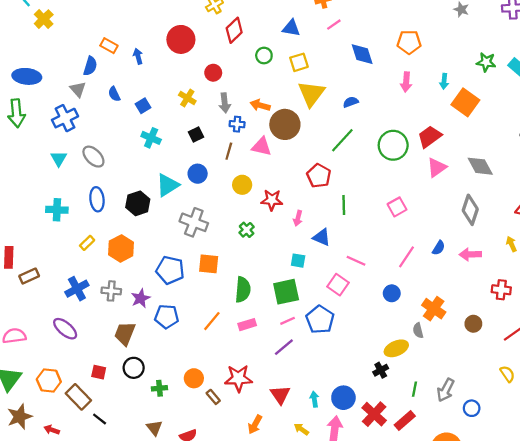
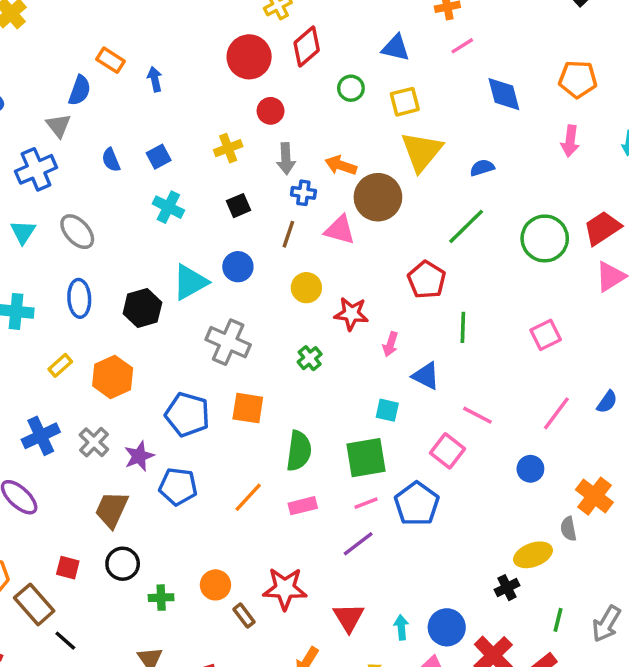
red circle: (181, 39) -> (249, 57), moved
blue semicircle: (114, 94) -> (111, 160), moved
yellow cross: (187, 98) -> (228, 148), turned 35
gray cross: (111, 291) -> (94, 442), turned 36

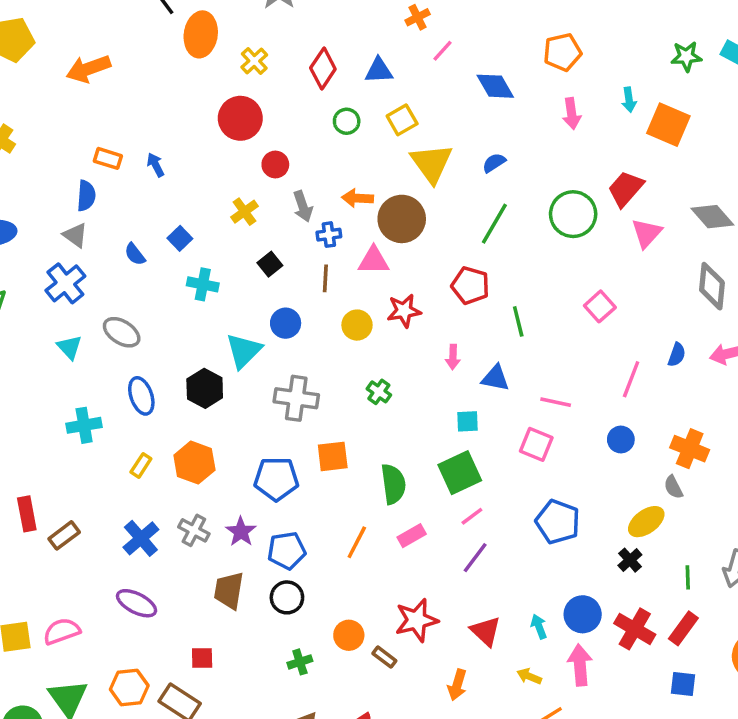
red diamond: (307, 46) -> (323, 68), moved
red star: (351, 314) -> (404, 311), moved
blue pentagon: (417, 504) -> (558, 522), moved
black circle: (123, 564) -> (287, 597), moved

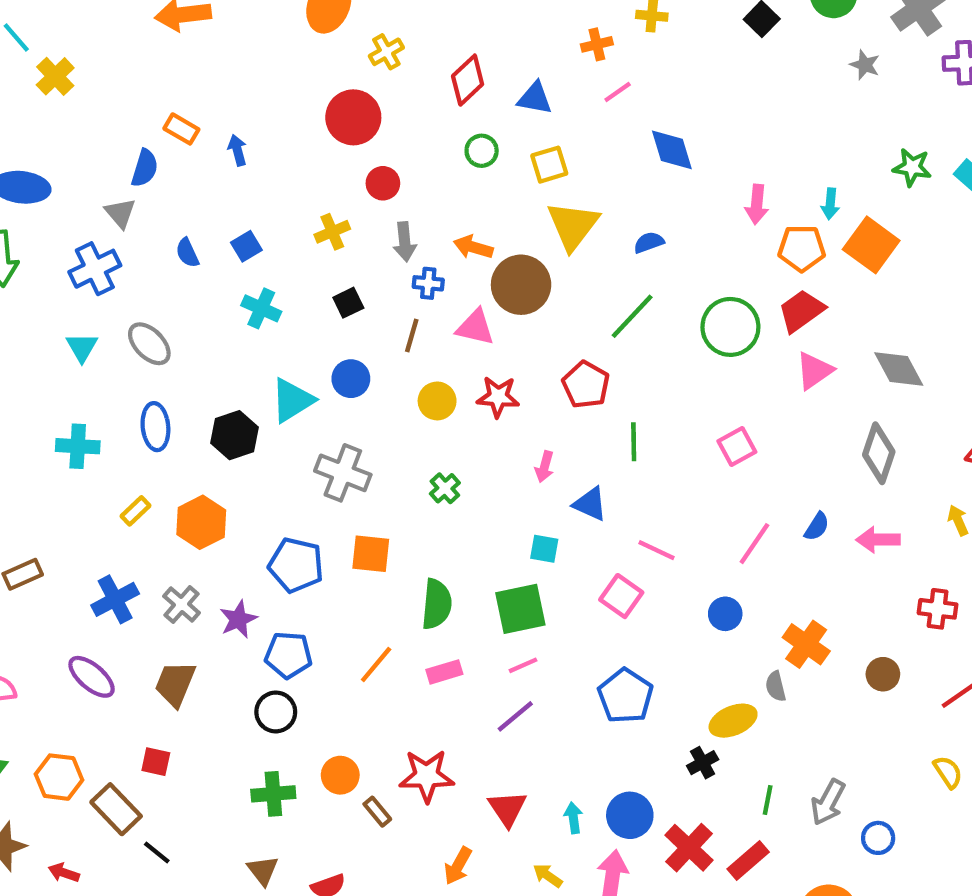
orange pentagon: (562, 52) -> (802, 248), moved
brown trapezoid: (229, 590) -> (175, 684), moved
green cross: (300, 662) -> (273, 794), size x1.4

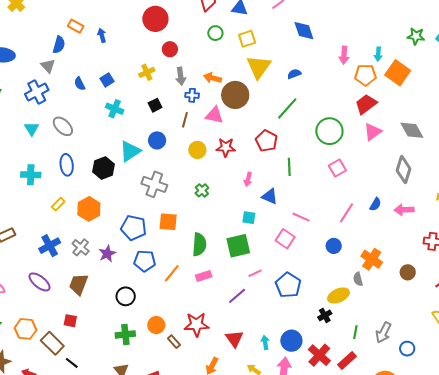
green circle: (730, 327) -> (329, 131), moved
blue pentagon: (288, 655) -> (145, 261), moved
pink line: (523, 665) -> (255, 273), moved

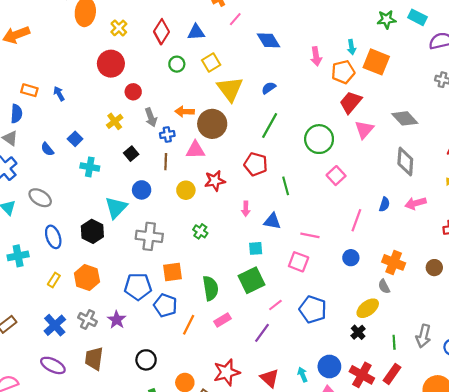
blue pentagon: (145, 261) -> (165, 305), moved, turned 30

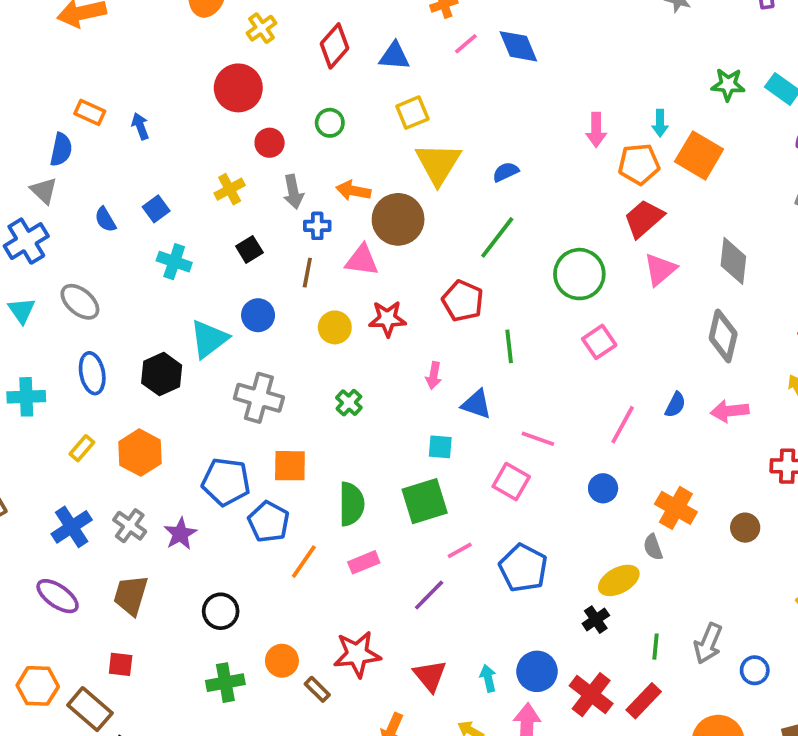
blue diamond: (268, 40) -> (518, 46), moved
green circle: (177, 64) -> (330, 123), moved
gray diamond: (405, 118) -> (733, 261), turned 40

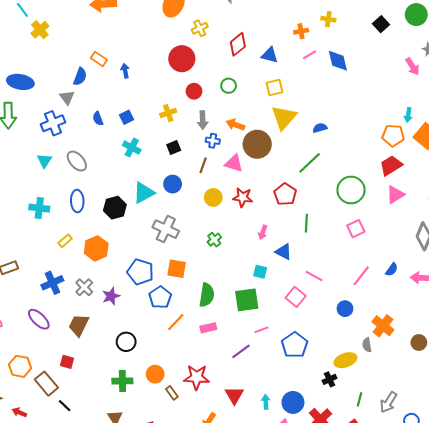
pink arrow: (596, 130) -> (412, 66), moved, turned -42

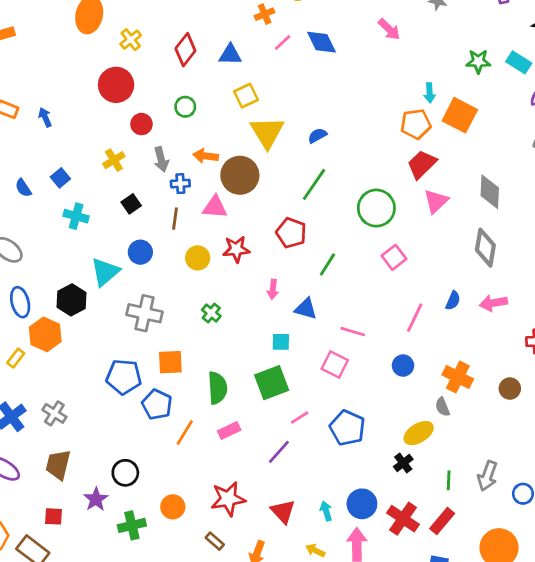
pink arrow: (412, 66) -> (389, 29), moved
green line: (306, 223) -> (327, 265), turned 42
orange hexagon: (96, 248) -> (45, 334), moved
purple star: (111, 296) -> (96, 499), moved
brown rectangle: (172, 393) -> (215, 541), moved

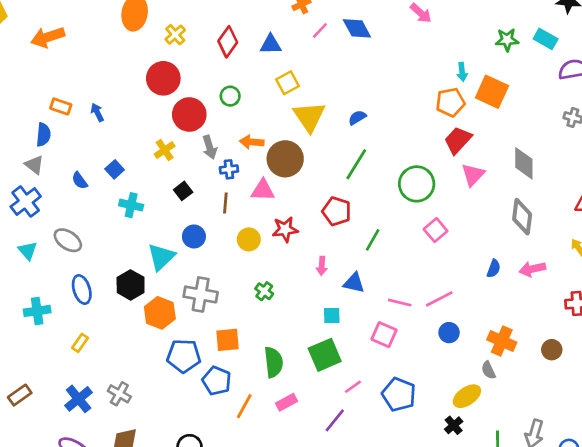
red circle: (141, 124) -> (189, 114), size x1.6
pink line: (415, 318) -> (439, 299), moved, turned 40
orange hexagon: (45, 334) -> (160, 313), moved

